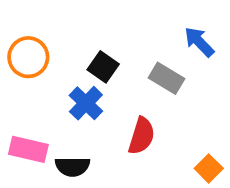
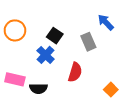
gray rectangle: (167, 78) -> (88, 42), turned 36

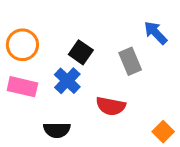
red semicircle: (75, 72) -> (111, 106), turned 84
pink rectangle: (15, 79) -> (22, 87), moved

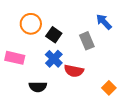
orange circle: (22, 45) -> (31, 24), moved
blue cross: (67, 81) -> (54, 59), moved

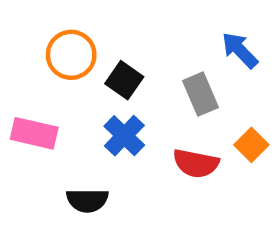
red semicircle: (74, 71) -> (196, 163), moved
orange square: (109, 88) -> (251, 145), moved

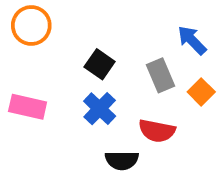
orange circle: (71, 55) -> (31, 25), moved
orange square: (251, 145) -> (201, 92), moved
black semicircle: (87, 200) -> (122, 160), moved

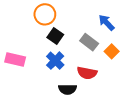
orange circle: (31, 25) -> (45, 14), moved
gray rectangle: (161, 75) -> (89, 42), turned -30

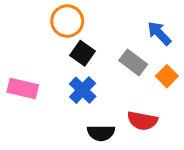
red semicircle: (87, 73) -> (142, 121), moved

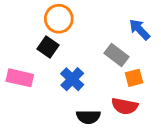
black square: (83, 53) -> (48, 47), moved
orange square: (167, 76) -> (134, 78), moved, turned 30

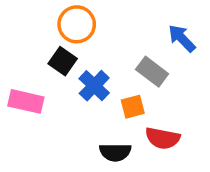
orange square: (134, 78) -> (133, 107), moved
blue cross: (72, 79) -> (94, 86), moved

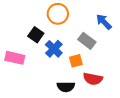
orange circle: (77, 24) -> (58, 14), moved

